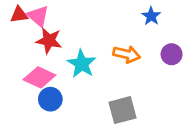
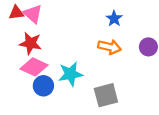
blue star: (151, 16) -> (114, 19), moved
red star: (49, 41) -> (30, 43), moved
cyan star: (82, 64) -> (71, 74), moved, turned 30

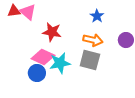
red star: (30, 43) -> (52, 32), moved
pink diamond: (34, 67) -> (43, 57), moved
gray square: (106, 95) -> (90, 60), moved, turned 30

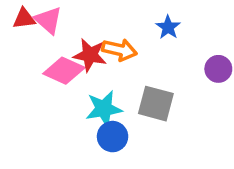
orange arrow: (93, 40) -> (119, 50), moved
pink diamond: (43, 57) -> (64, 71), moved
blue circle: (37, 73) -> (113, 137), moved

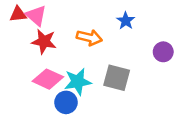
red star: (90, 55) -> (44, 41), moved
pink diamond: (64, 71) -> (48, 79), moved
blue circle: (113, 137) -> (66, 102), moved

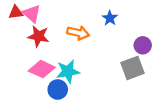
gray square: (117, 78) -> (133, 68), moved, turned -35

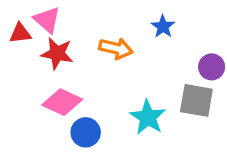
red triangle: (16, 12) -> (20, 33), moved
gray square: (133, 68) -> (196, 100), turned 30
cyan star: (68, 71) -> (148, 117), moved, turned -30

